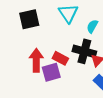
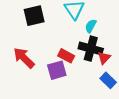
cyan semicircle: (92, 26) -> (91, 26), moved
red arrow: (36, 60) -> (24, 58), moved, turned -45

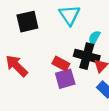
cyan semicircle: (91, 26) -> (94, 38), moved
purple square: (57, 70) -> (65, 79), moved

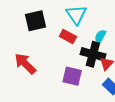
red rectangle: (61, 64) -> (68, 37), moved
purple square: (65, 79) -> (72, 76), turned 30

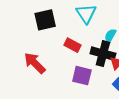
red rectangle: (68, 37) -> (72, 45), moved

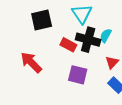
black cross: (103, 54) -> (88, 40), moved

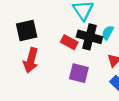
black square: (42, 20) -> (27, 30), moved
red arrow: (31, 62) -> (31, 60), turned -120

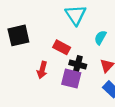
black cross: (90, 37) -> (78, 65), moved, size x0.7
red arrow: (31, 60) -> (42, 70), moved, size x0.7

